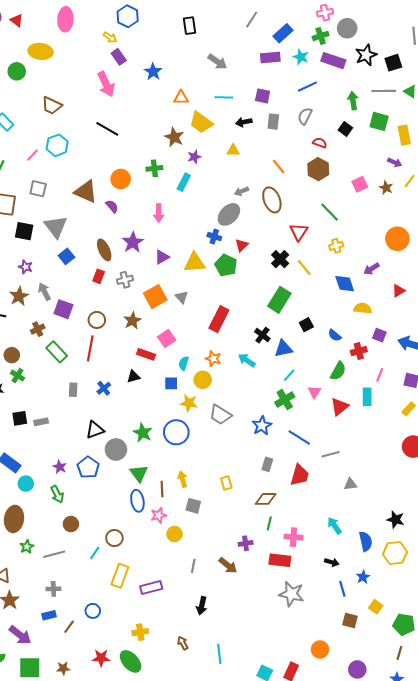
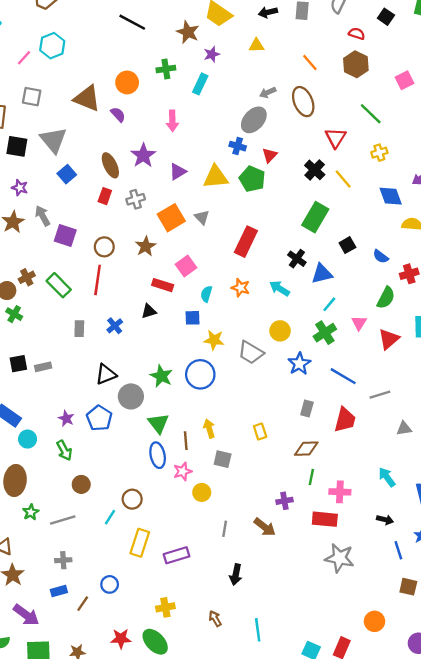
black line: (107, 129) -> (132, 22), moved
brown cross: (38, 329) -> (27, 277), moved
yellow circle: (203, 380) -> (280, 331), moved

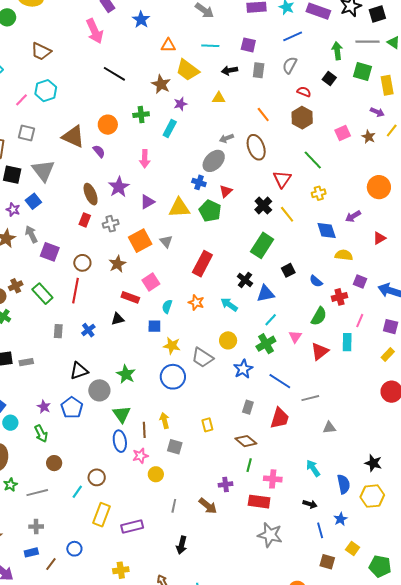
blue square: (67, 174) -> (33, 201), moved
blue circle: (200, 374) -> (173, 377), moved
brown diamond: (306, 449) -> (246, 441), turned 40

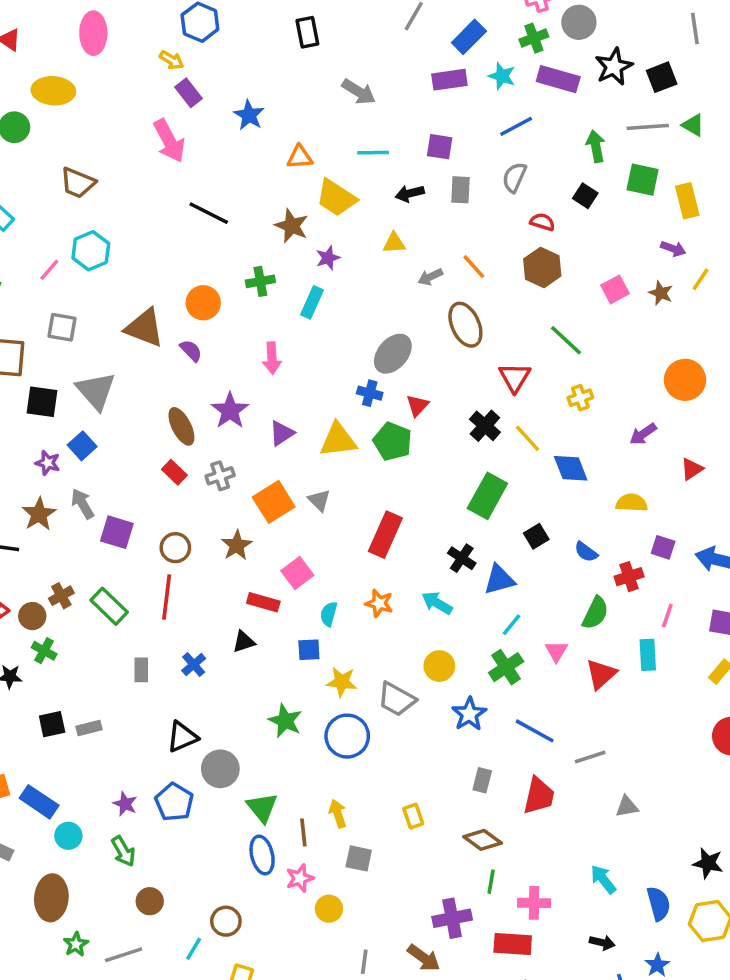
gray arrow: (226, 138) -> (430, 277), moved
red rectangle: (85, 220) -> (174, 472), turned -64
blue diamond: (327, 230) -> (571, 468), moved
green star: (126, 374) -> (285, 721), moved
purple cross: (226, 484) -> (452, 918), size x1.5

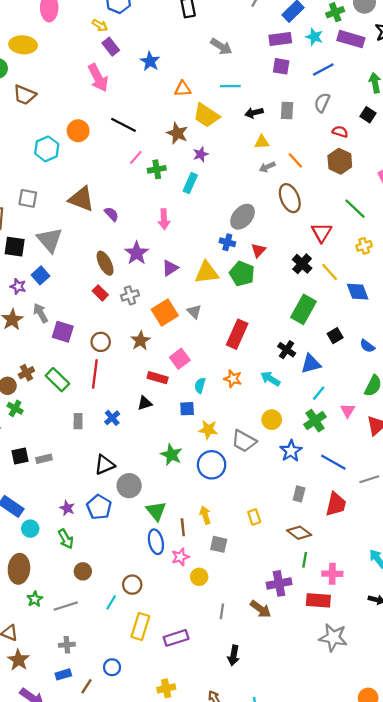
purple square: (440, 147) -> (281, 66), moved
brown trapezoid: (78, 183) -> (25, 95), moved
yellow triangle: (394, 243) -> (262, 142), moved
pink line: (49, 270) -> (136, 157), moved
orange circle: (203, 303) -> (78, 131), moved

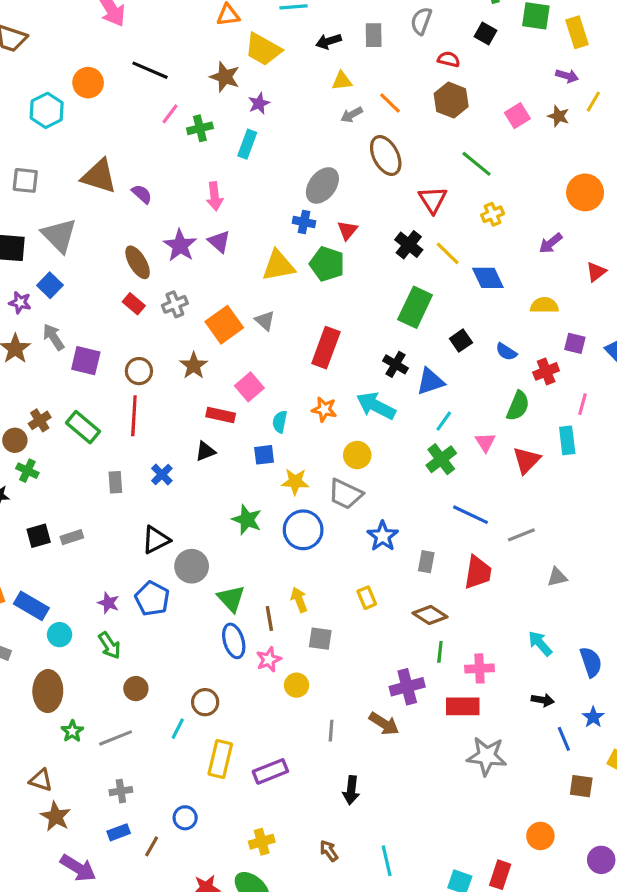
purple triangle: (170, 268) -> (219, 242), moved, turned -42
cyan arrow: (270, 379) -> (376, 406), size x1.4
yellow circle: (272, 420) -> (357, 455), moved
blue star: (291, 451) -> (383, 536), moved

